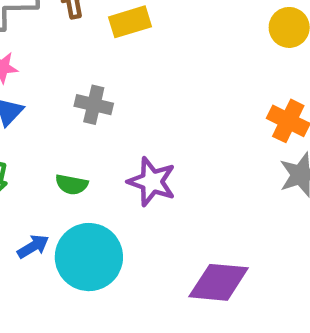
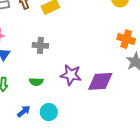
cyan circle: (89, 257) -> (49, 112), size x0.6
purple diamond: (219, 282) -> (100, 81), moved

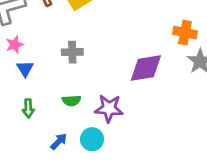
purple star: (71, 75) -> (109, 108), moved
purple diamond: (100, 81) -> (146, 68), moved

